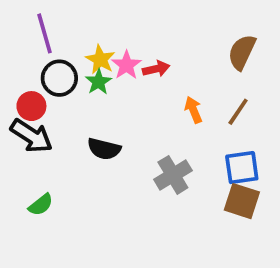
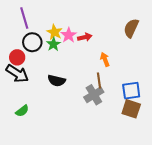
brown line: (238, 112) -> (99, 81), moved, turned -42

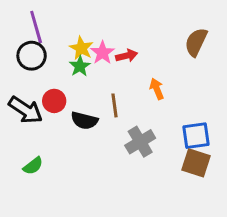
black circle: (32, 42) -> (32, 56), moved
red circle: (17, 57) -> (54, 101), moved
brown line: (99, 81) -> (115, 105), moved

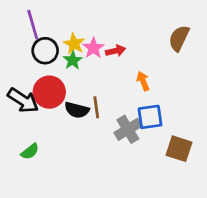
black circle: (32, 56) -> (45, 51), moved
red circle: (54, 101) -> (49, 92), size x1.5
brown line: (115, 105) -> (96, 107), moved
blue square: (196, 136) -> (150, 117), moved

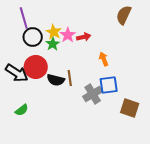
brown semicircle: (179, 38) -> (124, 15), moved

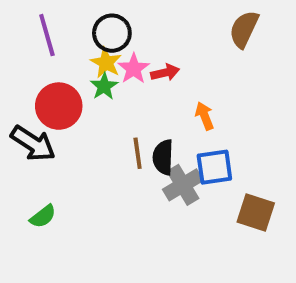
black circle: (33, 37) -> (112, 33), moved
red circle: (36, 67) -> (59, 106), moved
black semicircle: (56, 80) -> (163, 157), moved, turned 78

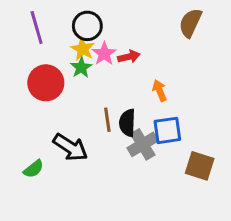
black arrow: (33, 143) -> (70, 147), moved

